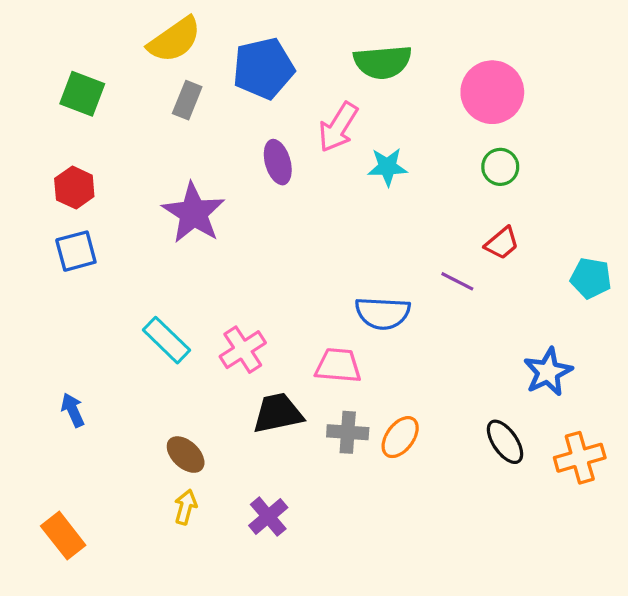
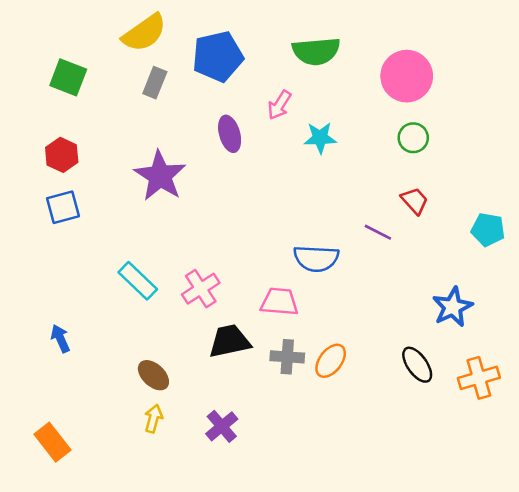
pink arrow: (338, 127) -> (279, 105), size x0.7
red trapezoid: (502, 243) -> (415, 201), turned -92

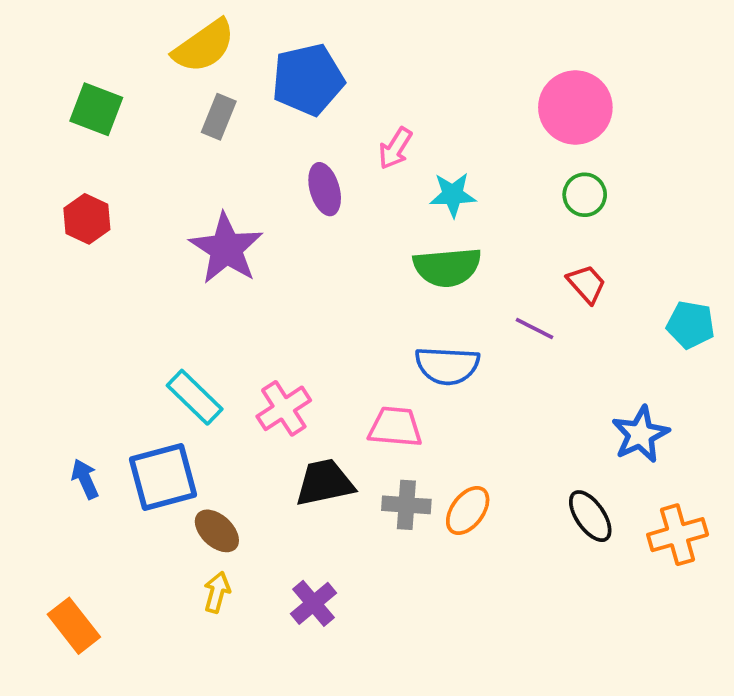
green semicircle: (316, 51) -> (447, 267), moved
blue square: (63, 207) -> (163, 477), moved, size x1.4

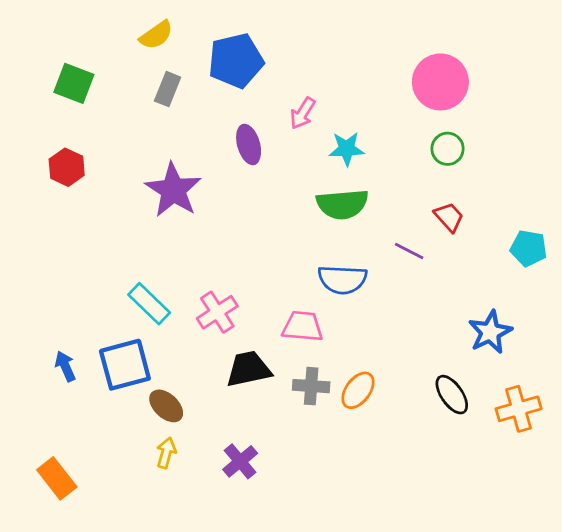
yellow semicircle: (204, 46) -> (156, 35), size x0.7

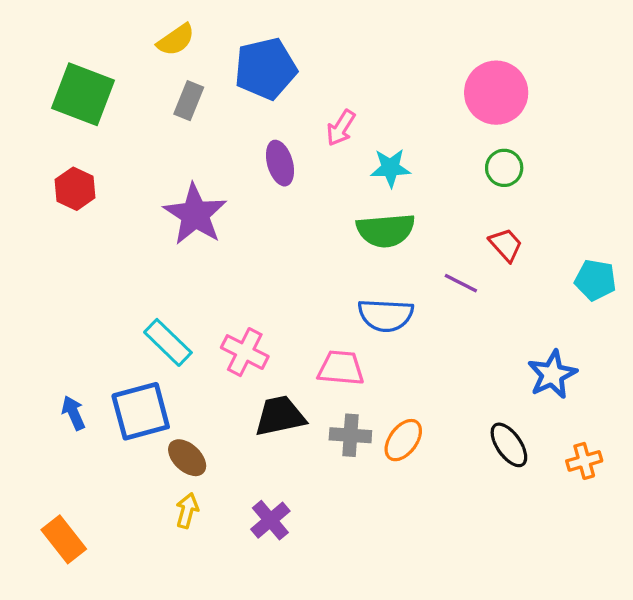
green square: (74, 83) -> (83, 94), size x1.4
pink cross: (217, 312) -> (245, 352), turned -30
orange cross: (519, 409) -> (584, 461), size x0.7

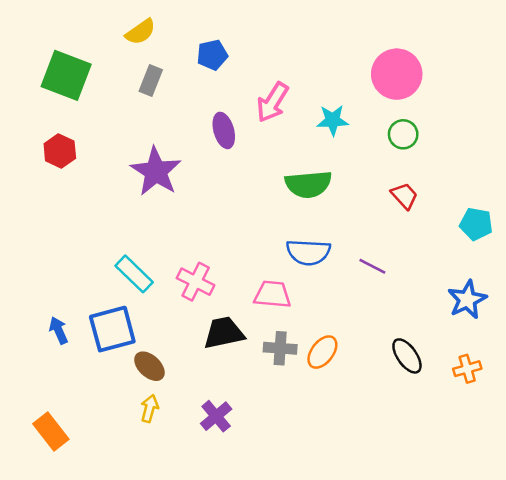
blue pentagon: (266, 69) -> (212, 55), size x0.6
pink arrow: (341, 128) -> (272, 102), size x1.4
cyan star: (390, 168) -> (333, 120), moved
purple line: (461, 283) -> (372, 266), moved
blue star: (552, 374) -> (467, 300), moved

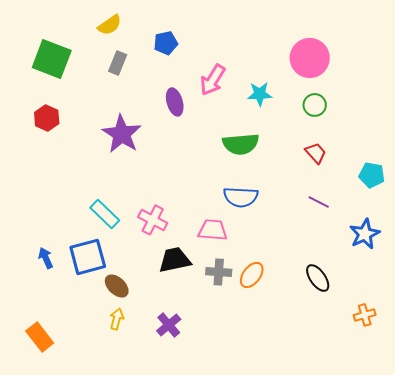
purple line: (372, 266) -> (319, 202), moved
orange cross: (467, 369) -> (365, 315), moved

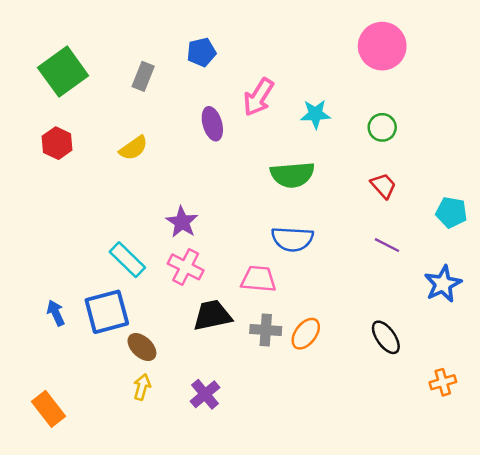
yellow semicircle: (110, 25) -> (133, 148), moved
pink circle: (310, 58) -> (382, 46), moved
green square: (52, 59) -> (63, 72), turned 33
purple star: (122, 134) -> (182, 222), moved, size x0.7

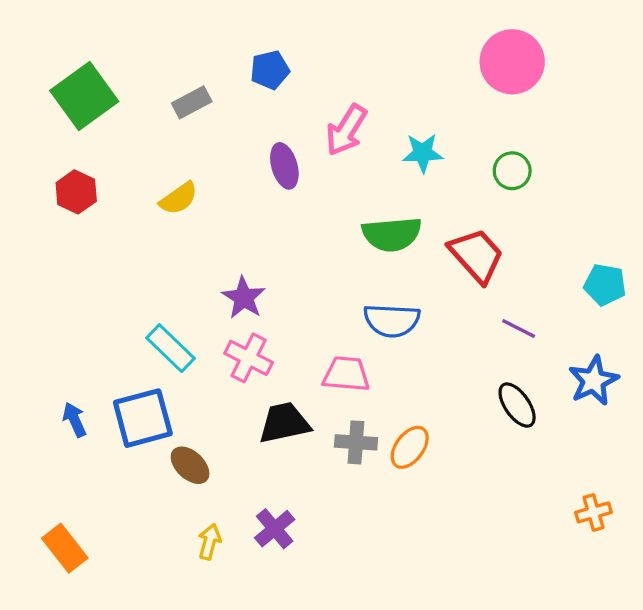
gray rectangle: (143, 76) -> (192, 102), turned 40
red trapezoid: (383, 186) -> (476, 255), moved, size x1.6
black ellipse: (386, 337) -> (517, 405), moved
yellow arrow: (142, 387) -> (210, 542), moved

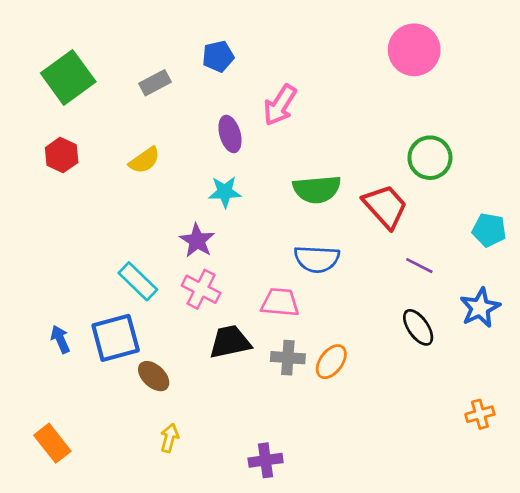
cyan star: (423, 153) -> (225, 192), moved
green circle: (512, 171) -> (430, 158), moved, size x1.4
purple cross: (275, 529) -> (266, 460), moved, turned 32

